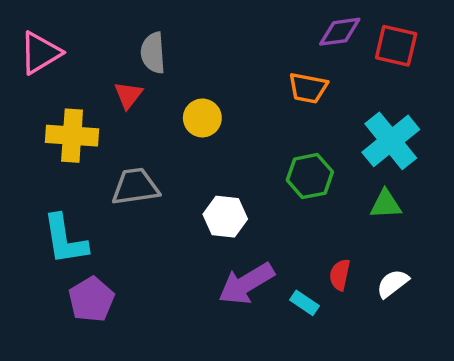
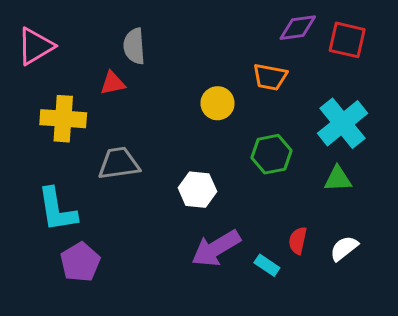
red triangle: (128, 95) -> (113, 83), turned 40
yellow circle: (202, 118) -> (218, 103), moved

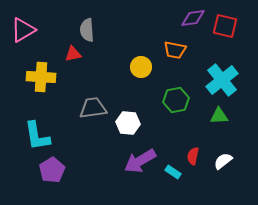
gray trapezoid: (119, 163) -> (93, 108), moved

